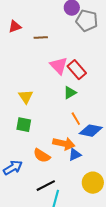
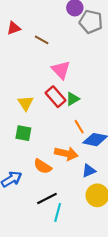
brown line: (41, 38) -> (42, 40), turned 32
red rectangle: (77, 70) -> (56, 97), moved
blue triangle: (75, 155) -> (89, 171), moved

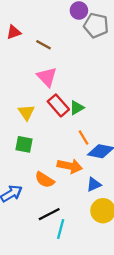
pink triangle: (61, 70) -> (47, 77), moved

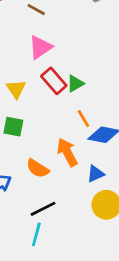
pink triangle: (47, 77) -> (40, 47), turned 40
orange arrow: (70, 166) -> (67, 152), turned -130
cyan line: (61, 229) -> (36, 234), moved

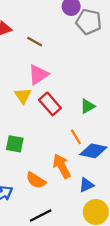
green triangle: (75, 84) -> (88, 106), moved
yellow triangle: (16, 89) -> (23, 96), moved

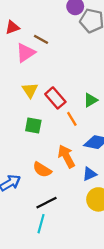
pink triangle: (38, 75) -> (26, 53), moved
orange line: (76, 137) -> (72, 119), moved
green square: (15, 144) -> (33, 125), moved

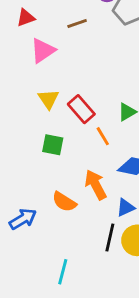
brown line: (41, 39) -> (77, 23), moved, turned -48
black line: (47, 203) -> (110, 238), moved, turned -50

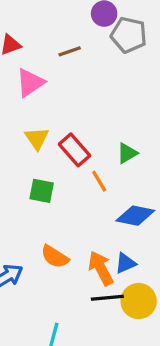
orange arrow: (96, 185) -> (101, 268), moved
black line: (110, 238) -> (107, 298), turned 72

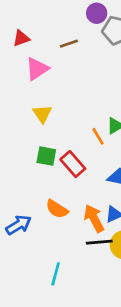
red rectangle: (75, 150) -> (73, 164), moved
orange line: (99, 181) -> (98, 136), moved

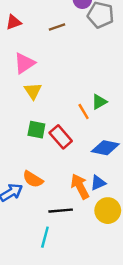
pink triangle: (37, 69) -> (24, 63), moved
orange semicircle: (57, 209) -> (33, 179), moved
black line: (99, 242) -> (61, 211), moved

